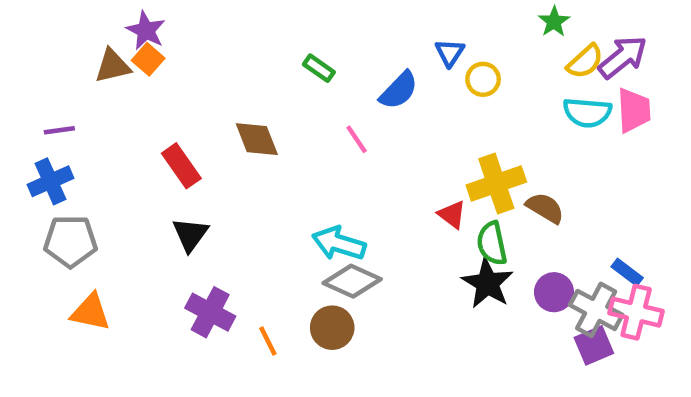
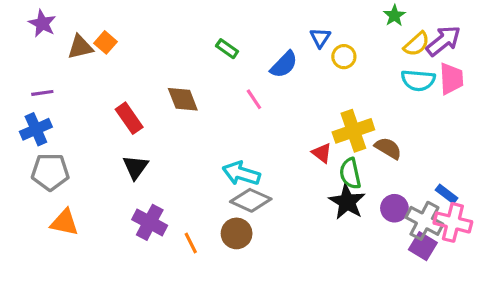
purple star: (146, 30) -> (42, 23), moved
purple square: (594, 345) -> (423, 246), turned -36

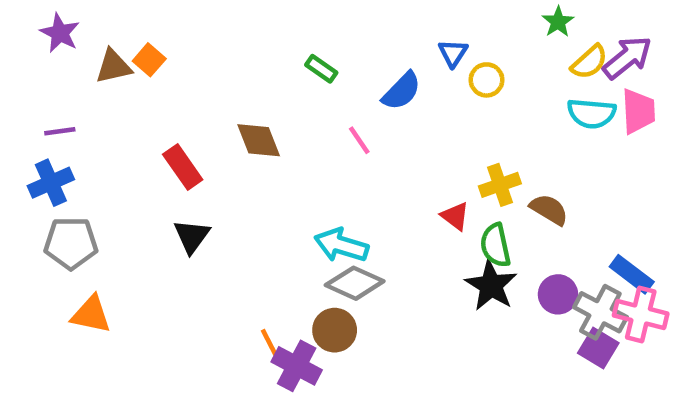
yellow cross: (353, 131) -> (500, 185), size x0.7
blue rectangle: (447, 194) -> (632, 274), size x1.4
purple cross: (150, 222) -> (297, 366), moved

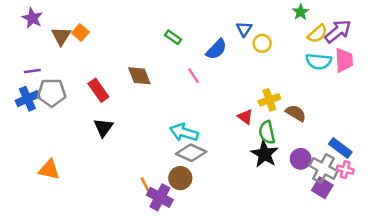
brown triangle: (113, 66) -> (61, 36), turned -45
gray pentagon: (71, 243) -> (52, 93), moved
pink cross: (641, 314) -> (345, 170), size x0.6

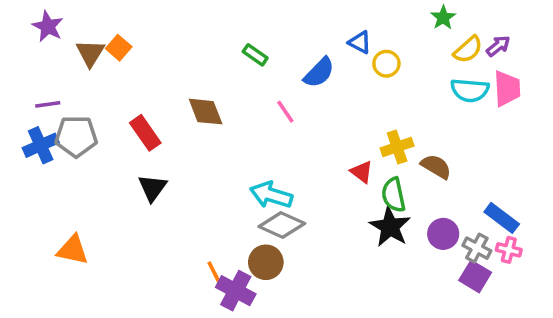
blue triangle: (244, 29) -> (360, 42), turned -35
purple arrow: (338, 31) -> (498, 46), size x0.6
gray cross: (323, 168) -> (477, 248), size x0.7

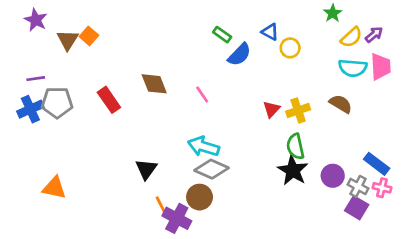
green rectangle: (255, 55) -> (222, 35), moved
pink line: (285, 112) -> (202, 95), moved
brown semicircle: (436, 167) -> (341, 104), moved
red triangle: (362, 172) -> (271, 109), moved, turned 36
black triangle: (152, 188) -> (146, 169), moved

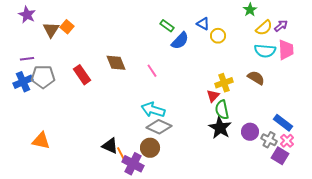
red triangle: (271, 109) -> (213, 96), moved
black triangle: (146, 169) -> (110, 146), moved, turned -42
pink cross: (382, 188) -> (287, 141), turned 32
purple square: (357, 208) -> (280, 156), moved

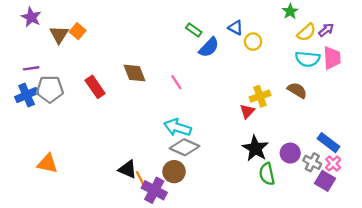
green semicircle: (222, 110) -> (267, 174), moved

